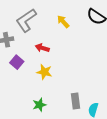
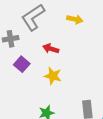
yellow arrow: (63, 22) -> (75, 19), turned 144

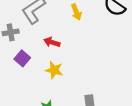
yellow arrow: (75, 19) -> (76, 12), turned 56

